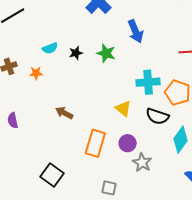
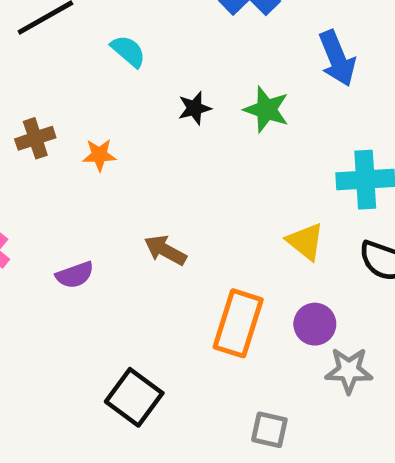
cyan semicircle: (50, 48) -> (128, 51), moved, turned -119
purple semicircle: (13, 120) -> (75, 275), moved, turned -98
gray star: (142, 163) -> (349, 370), turned -30

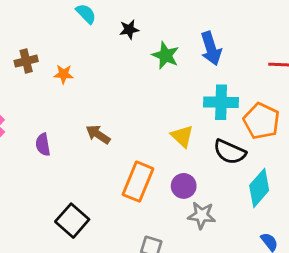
blue arrow: (337, 58) -> (211, 48), moved
black star: (195, 108) -> (129, 29), moved
purple semicircle: (75, 275) -> (43, 145), turned 95

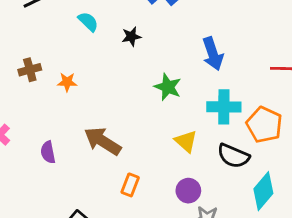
green star: (166, 55) -> (168, 87), moved
brown arrow: (98, 134) -> (103, 141), size x1.5
orange rectangle: (138, 182) -> (130, 185), moved, size x0.6

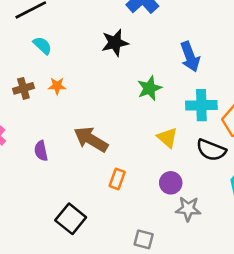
cyan semicircle: (88, 22) -> (42, 45), moved
black star: (131, 36) -> (115, 43), size x1.5
brown cross: (30, 70) -> (23, 88), moved
green star: (168, 87) -> (149, 88), turned 30

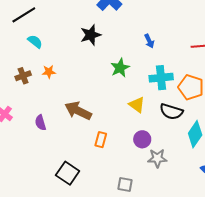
blue arrow: (190, 57) -> (149, 41), size x0.6

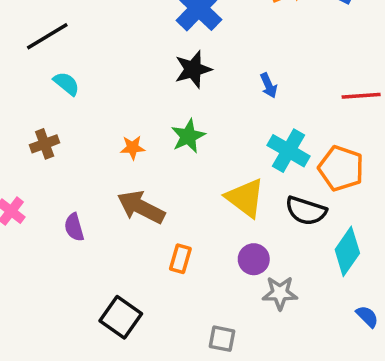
black star: (91, 35) -> (193, 69), moved
green star: (120, 68) -> (188, 136), moved
orange star: (49, 72) -> (133, 148), moved
cyan cross: (161, 78) -> (288, 151), turned 35
yellow triangle: (137, 105) -> (245, 198), size x1.4

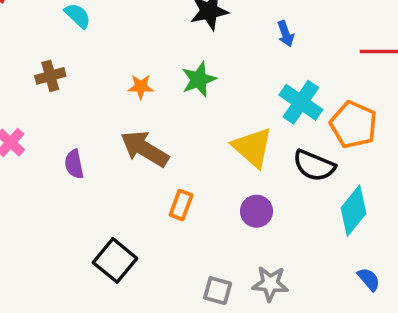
gray star: (280, 293) -> (270, 284), moved

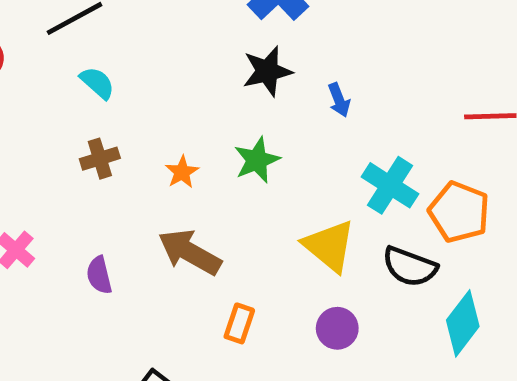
blue arrow: (286, 34) -> (339, 100), moved
brown cross: (50, 76) -> (100, 159), moved
orange star: (141, 87) -> (182, 172), turned -30

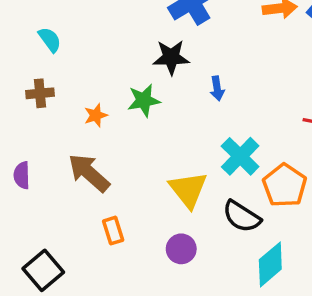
green star: (257, 160) -> (144, 100), moved
orange rectangle: (239, 323) -> (113, 231), turned -48

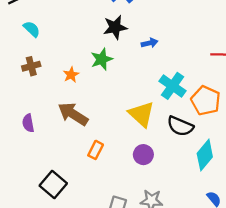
blue arrow: (217, 88) -> (149, 43), turned -84
orange rectangle: (113, 231) -> (96, 150), turned 54

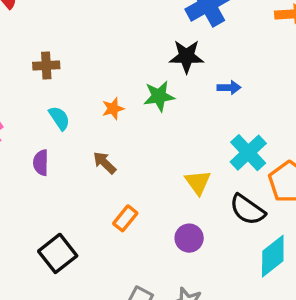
cyan semicircle: (32, 29) -> (59, 118), moved
brown cross: (31, 66) -> (46, 65), moved
brown arrow: (73, 114) -> (105, 163), size x0.6
yellow triangle: (141, 114) -> (198, 182), size x0.7

